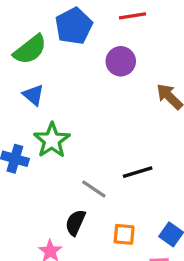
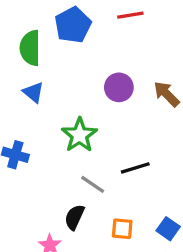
green semicircle: (30, 50) -> (30, 48), turned 128
purple circle: (121, 61) -> (119, 87), moved
green star: (52, 140) -> (79, 135), moved

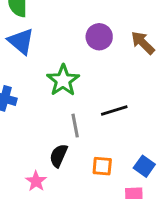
blue triangle: (33, 92) -> (21, 41), size x1.4
gray line: (93, 184) -> (75, 126), turned 45

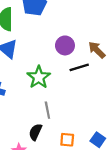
black line: (114, 110) -> (79, 67), moved

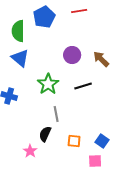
black line: (79, 67) -> (83, 86), moved

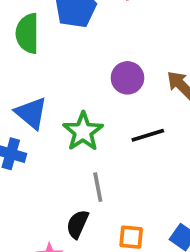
blue triangle: (20, 58) -> (31, 113), moved

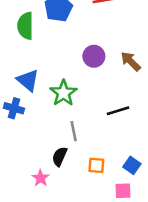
black line: (148, 135) -> (118, 111), moved

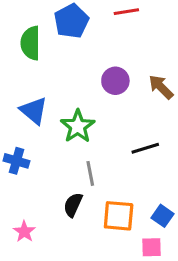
blue cross: (14, 108) -> (16, 161), moved
orange square: (96, 165) -> (119, 216), size x1.5
pink star: (41, 178) -> (24, 232), moved

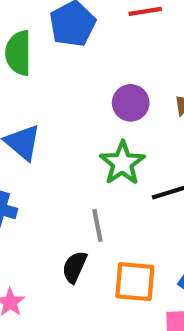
green star: (78, 126) -> (122, 163), moved

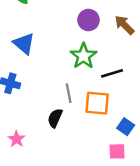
orange square: (135, 282) -> (97, 103), moved

